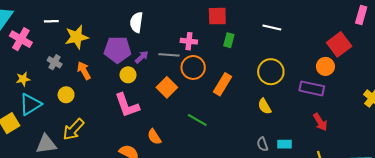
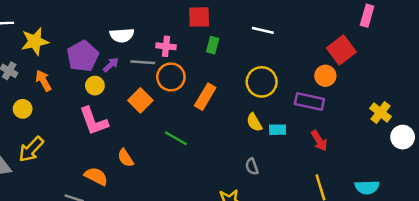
white semicircle: (136, 22) -> (122, 35), moved, turned -102
purple pentagon: (118, 50) -> (83, 56), turned -30
cyan rectangle: (284, 144) -> (278, 130), moved

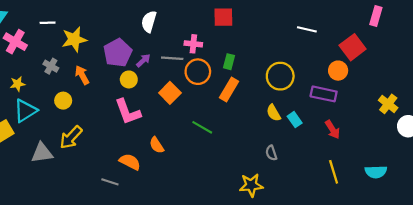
white line: (263, 30) -> (307, 29), moved
white semicircle: (122, 35) -> (149, 22), moved, turned 110
green rectangle: (213, 45) -> (229, 62), moved
cyan rectangle: (278, 130) -> (295, 120), turned 56

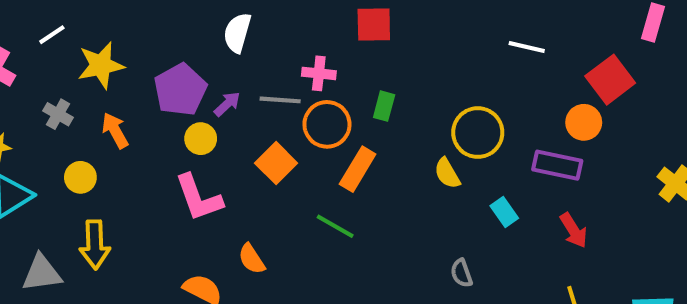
white line: (48, 23) -> (52, 35), turned -32
orange rectangle: (229, 89) -> (358, 169), moved
yellow semicircle: (274, 113) -> (447, 173), moved
yellow arrow: (71, 137) -> (95, 245), turned -45

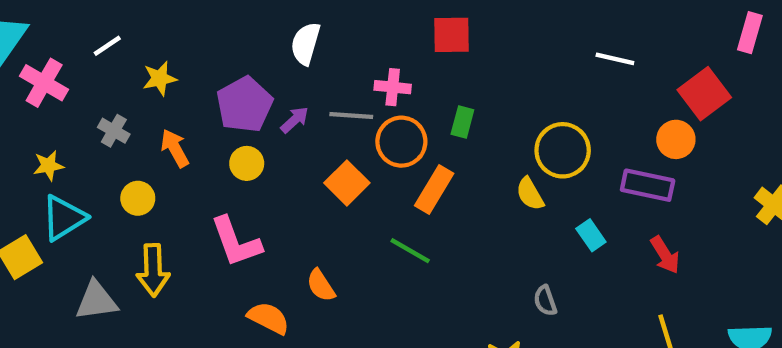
yellow star: (101, 65) -> (160, 78), size x0.7
yellow circle: (201, 139) -> (247, 163), moved
pink L-shape: (199, 198) -> (236, 242), moved

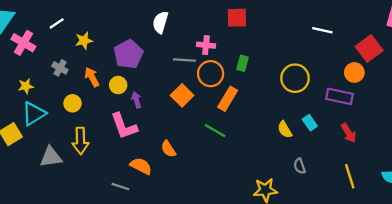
purple arrow: (295, 120) -> (136, 100), moved, turned -63
yellow circle: (247, 163) -> (118, 85), moved
yellow semicircle: (530, 194) -> (285, 130), moved
gray semicircle: (545, 301) -> (300, 166), moved

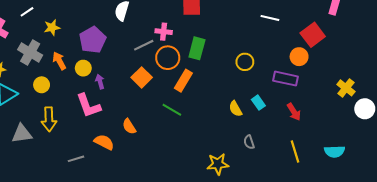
gray line: (184, 60) -> (144, 45), turned -30
green rectangle: (243, 63) -> (197, 48), size x1.5
gray cross: (60, 68) -> (30, 52), size x1.6
yellow circle: (295, 78) -> (245, 62), size x0.7
gray line: (120, 187) -> (76, 159), moved, turned -35

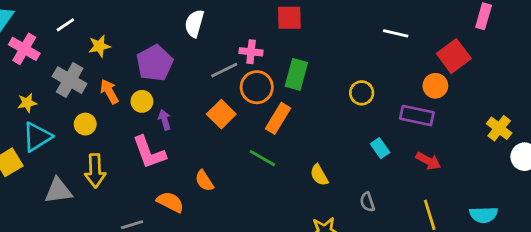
yellow semicircle: (235, 109) -> (319, 175), moved
red arrow: (294, 112) -> (428, 161), turned -30

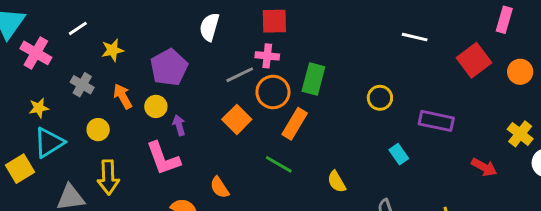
red square: (289, 18) -> (274, 21), moved
gray cross: (70, 80) -> (82, 85), size x0.7
orange circle: (435, 86) -> (520, 72), moved
red arrow: (428, 161) -> (484, 167), moved

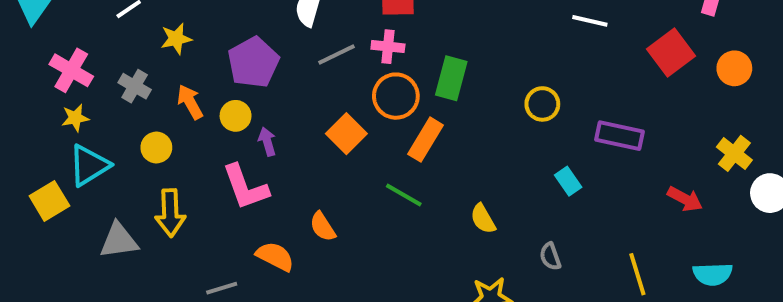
pink cross: (36, 53) -> (71, 70), moved
gray line: (240, 75) -> (336, 54), moved

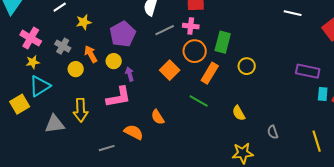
yellow circle: (542, 104) -> (247, 66), moved
yellow circle: (156, 148) -> (76, 69), moved
cyan rectangle: (568, 181) -> (323, 94), moved, turned 40
pink L-shape: (245, 187) -> (119, 97), turned -80

